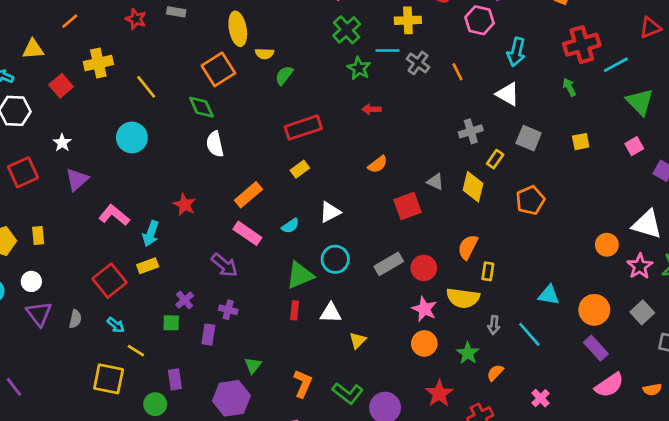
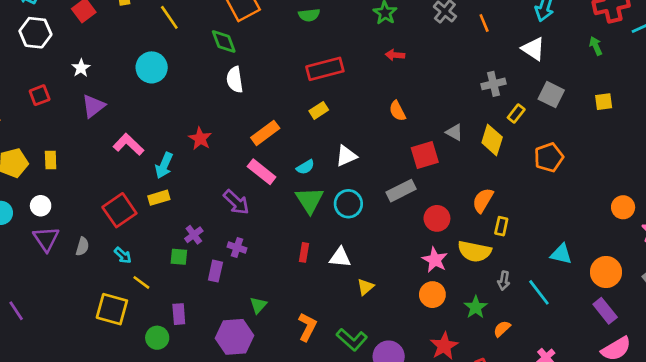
green semicircle: (284, 75) -> (309, 15), turned -138
orange semicircle: (378, 164) -> (397, 111), turned 96
red square: (23, 172) -> (40, 95), size x0.7
gray rectangle: (389, 264) -> (401, 191), moved
green triangle: (300, 275) -> (310, 200), moved, turned -44

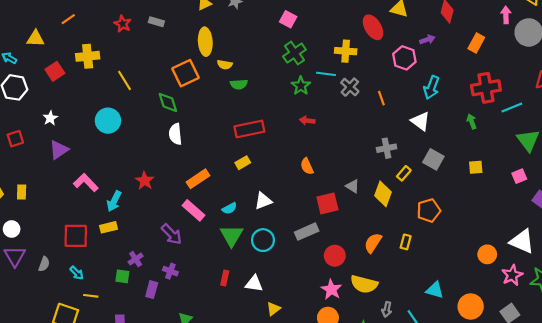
red square: (119, 210) -> (76, 236), turned 32
yellow rectangle: (501, 226) -> (406, 242), moved
yellow line: (141, 282) -> (91, 296), turned -32

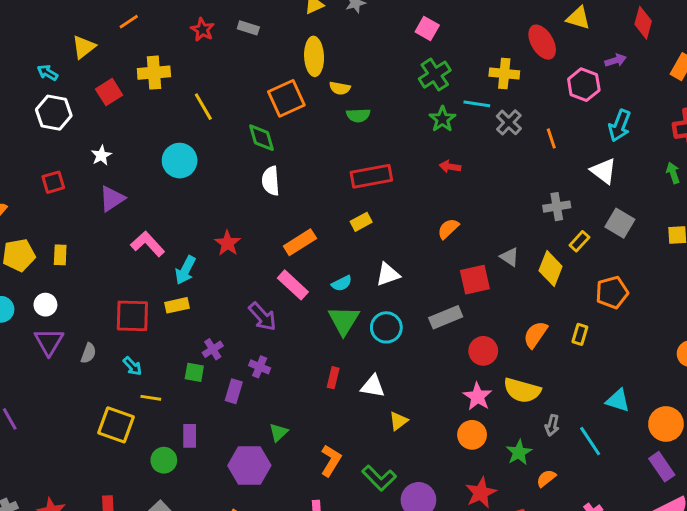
yellow triangle: (35, 39) -> (84, 47), turned -42
orange semicircle: (307, 166) -> (448, 229), turned 70

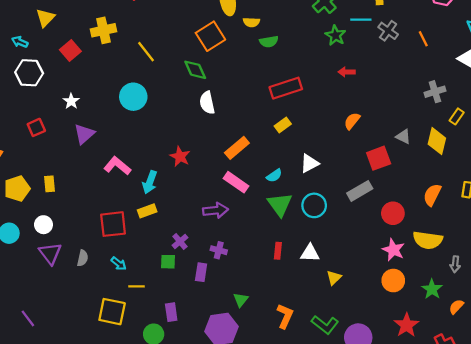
purple arrow: (262, 317) -> (215, 210), turned -45

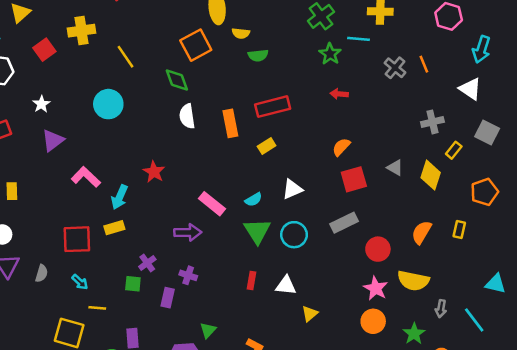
gray cross: (388, 31) -> (395, 68), moved
orange rectangle: (237, 148) -> (230, 123), moved, turned -65
red square: (379, 158) -> (354, 179), moved

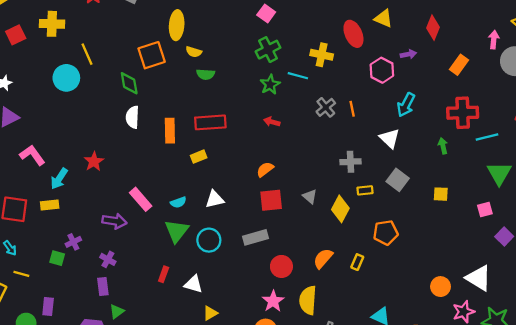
cyan circle: (108, 104) -> (66, 78), moved
yellow rectangle: (454, 150) -> (365, 190), turned 35
yellow semicircle: (413, 281) -> (308, 300), turned 72
purple rectangle: (168, 298) -> (103, 286), moved, turned -30

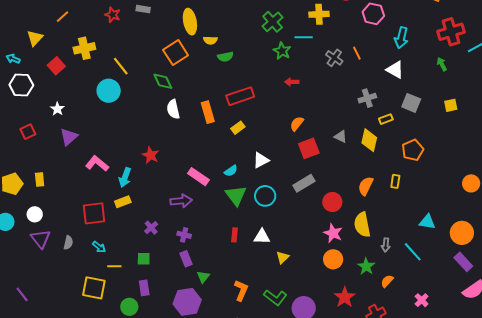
green square: (57, 258) -> (144, 259), moved

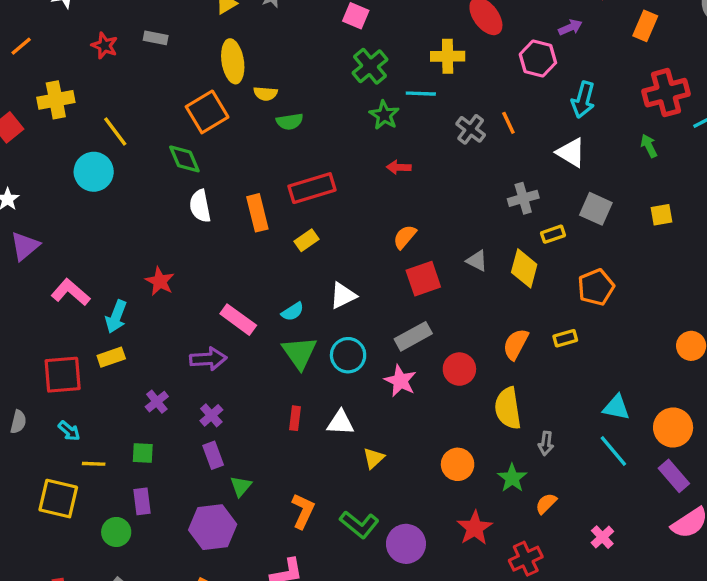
yellow rectangle: (395, 181) -> (565, 338), turned 64
pink star: (333, 233) -> (400, 381), moved
purple cross: (184, 235) -> (211, 415), turned 32
cyan line: (413, 252) -> (613, 451), moved

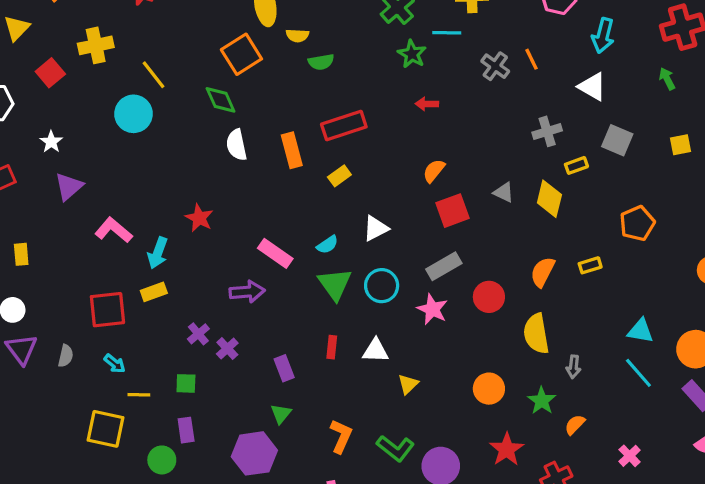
orange pentagon: (596, 287) -> (637, 223), moved
purple cross: (211, 415) -> (227, 348), moved
purple rectangle: (213, 455) -> (284, 368), moved

